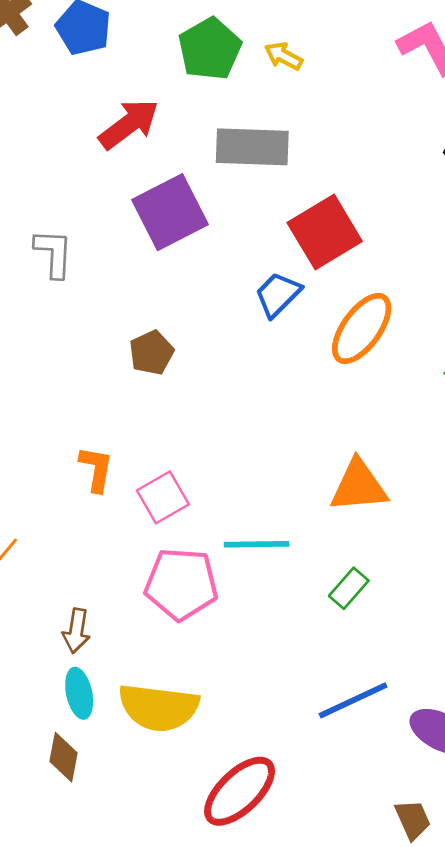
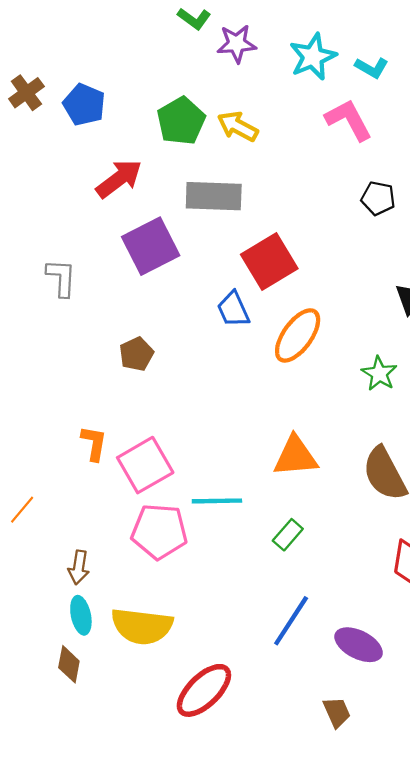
yellow arrow: (284, 56) -> (238, 126), size x1.4
blue trapezoid: (278, 294) -> (233, 309), turned -69
pink square: (163, 497) -> (145, 465), size x1.4
blue line: (353, 700) -> (291, 621), turned -32

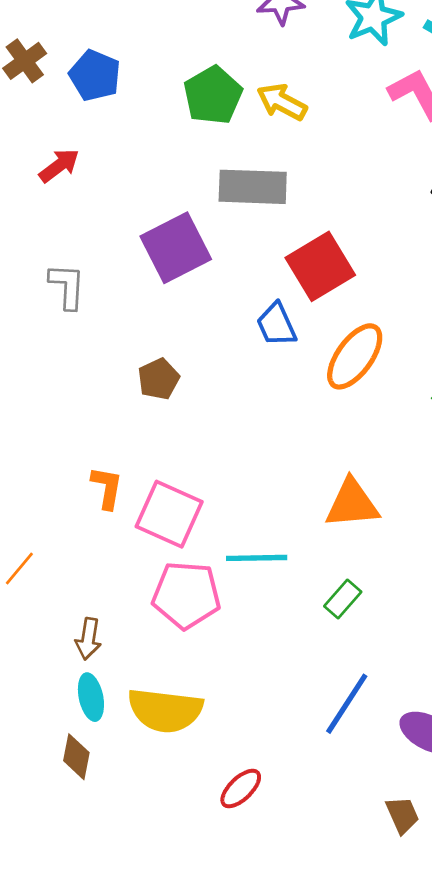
red arrow: (119, 179) -> (59, 166), moved, size x0.7
pink square: (145, 465) -> (169, 514), turned -36
red ellipse: (204, 690) -> (241, 789), size x0.6

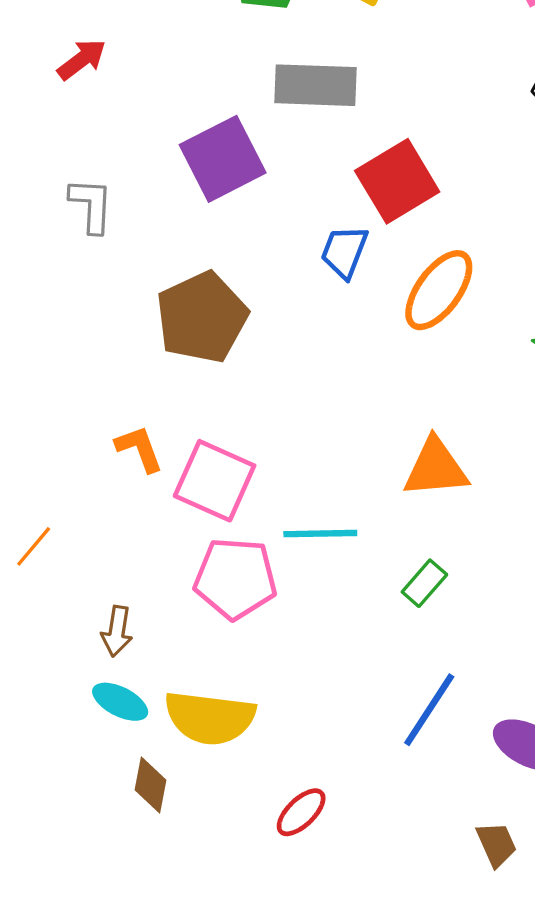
blue trapezoid: (277, 325) -> (344, 252), turned 45
brown pentagon: (159, 379) -> (202, 317), size x1.8
orange L-shape: (107, 488) -> (139, 449), turned -30
cyan ellipse: (91, 697) -> (120, 702), turned -51
brown diamond: (76, 757) -> (151, 785), moved

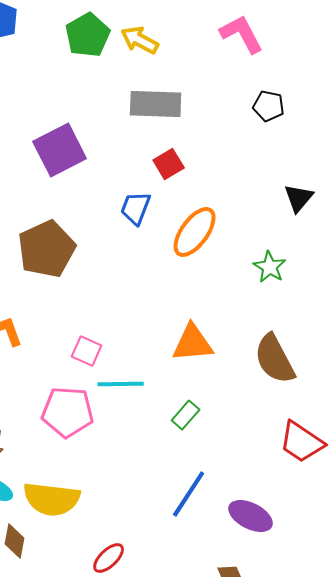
gray rectangle: (315, 85) -> (156, 104), moved
red square: (397, 181) -> (169, 164), size x0.6
pink square: (215, 481) -> (87, 351), moved, size x0.6

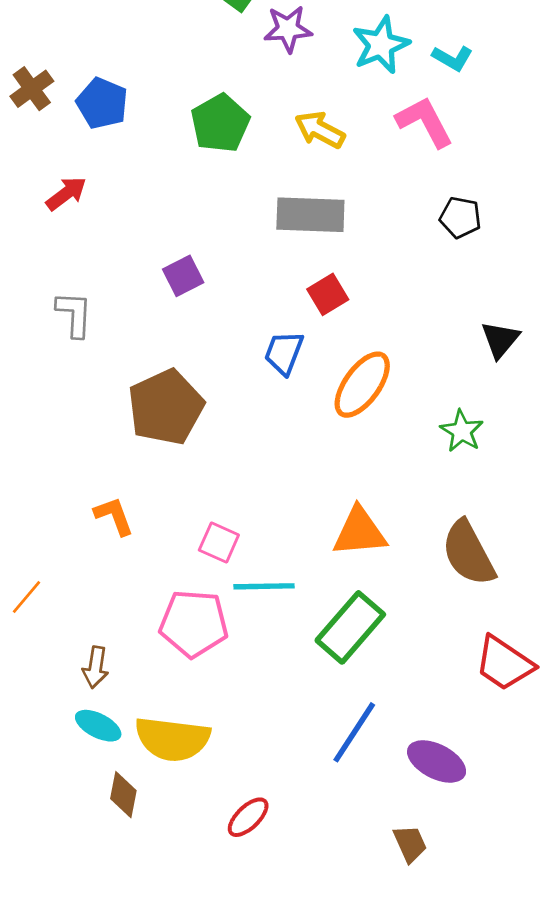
yellow arrow: (140, 40) -> (320, 130), moved
purple square: (60, 150) -> (183, 276), size x0.6
green rectangle: (186, 415) -> (350, 627), size x1.8

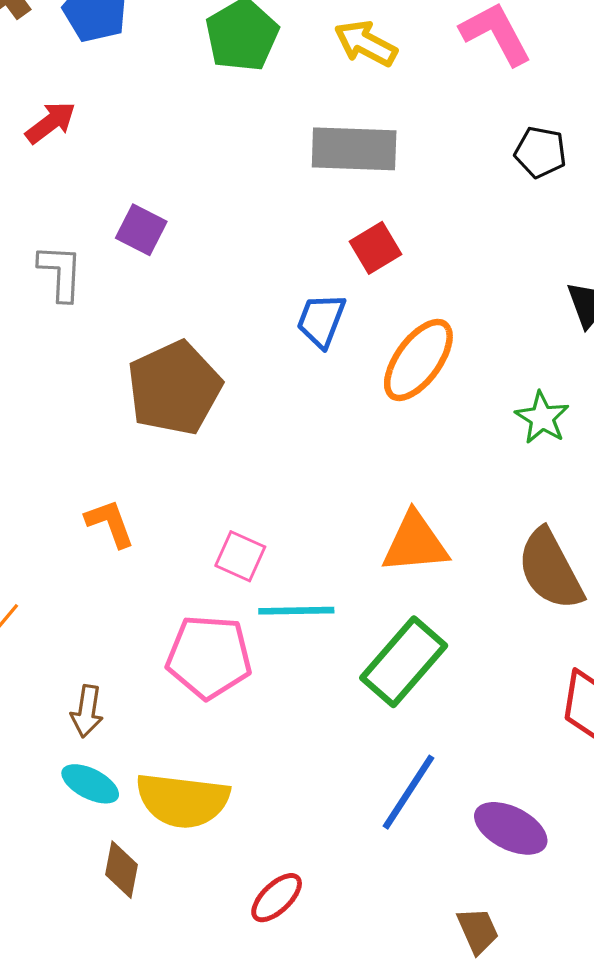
purple square: (183, 276) -> (141, 230), moved, turned -36

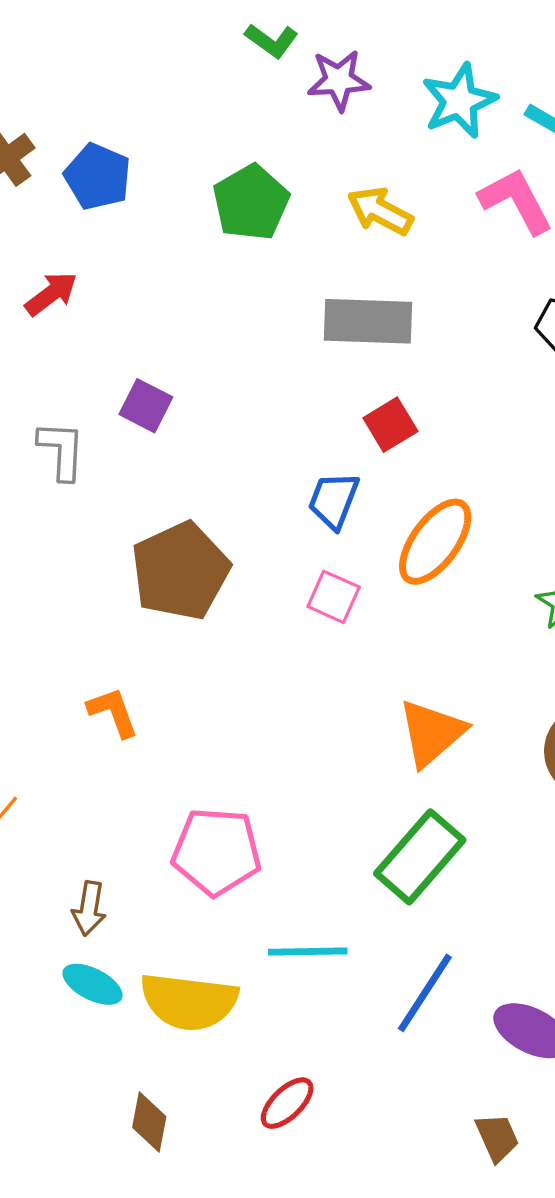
orange triangle: (415, 543) -> (432, 733), turned -36
pink square: (240, 556) -> (334, 597), moved
cyan line: (296, 611) -> (308, 952), moved
brown diamond: (122, 870) -> (149, 1122), moved

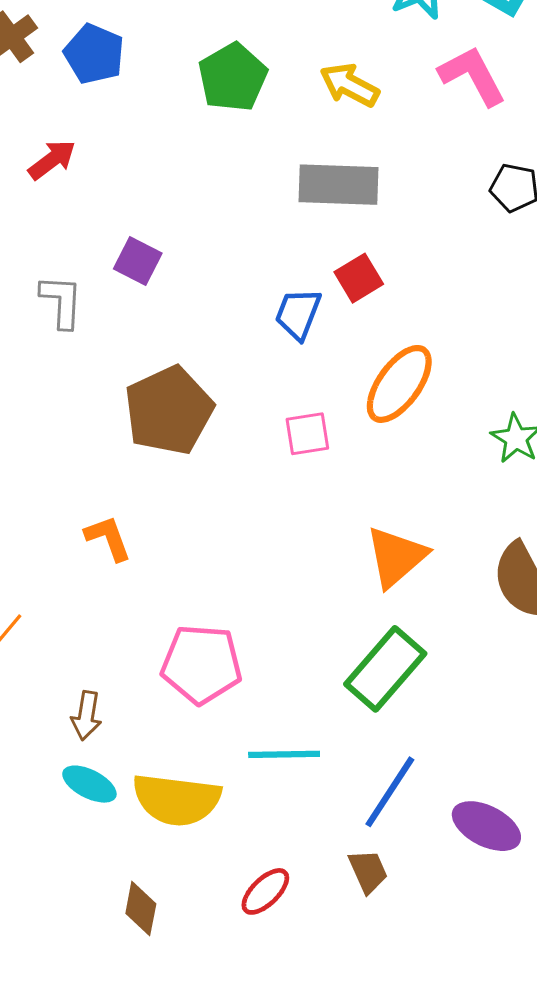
blue trapezoid: (334, 500) -> (298, 314), moved
pink square: (334, 597) -> (307, 434), turned -33
brown trapezoid: (497, 1138) -> (368, 871), moved

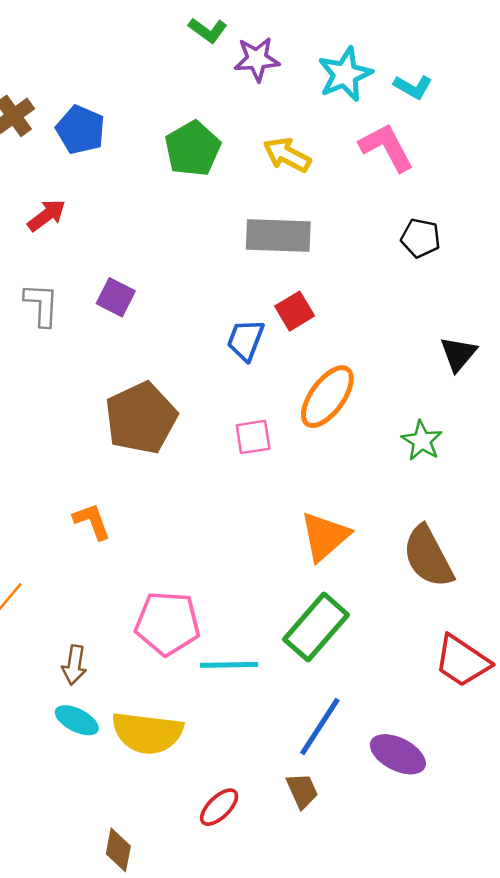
gray L-shape: (61, 301) -> (42, 305), moved
cyan line: (284, 754) -> (229, 665), moved
brown diamond: (141, 909) -> (118, 850), moved

